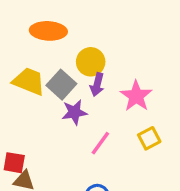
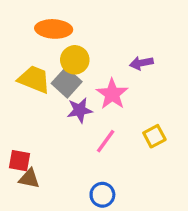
yellow circle: (91, 62) -> (75, 60), moved
purple arrow: (97, 85) -> (141, 63), moved, turned 65
pink star: (136, 96) -> (112, 94), moved

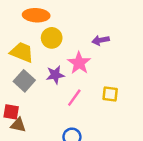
gray square: (67, 83) -> (24, 81), moved
yellow square: (154, 136) -> (110, 94), turned 35

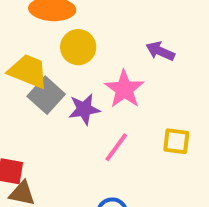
purple arrow: (101, 40) -> (160, 51), turned 35
gray square: (24, 81) -> (46, 95), moved

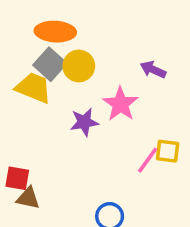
gray square: (46, 95) -> (50, 64), moved
pink line: (116, 147) -> (148, 160), moved

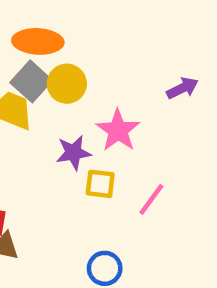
purple arrow: (153, 70) -> (183, 88), moved, turned 130
yellow square: (168, 151) -> (100, 184), moved

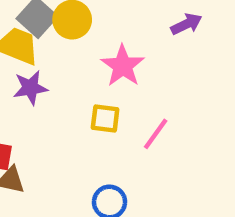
purple star: (73, 153) -> (30, 88), moved

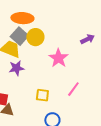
yellow square: (105, 119) -> (42, 95), moved

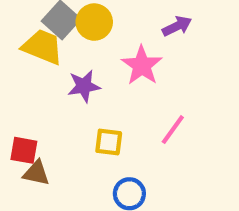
purple arrow: (87, 39) -> (177, 26), moved
purple star: (16, 68) -> (84, 86), moved

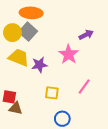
yellow circle: (94, 22) -> (12, 33), moved
yellow trapezoid: (42, 47) -> (19, 58), moved

